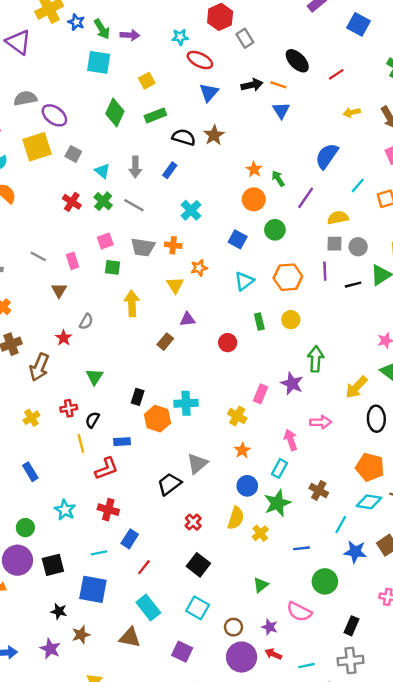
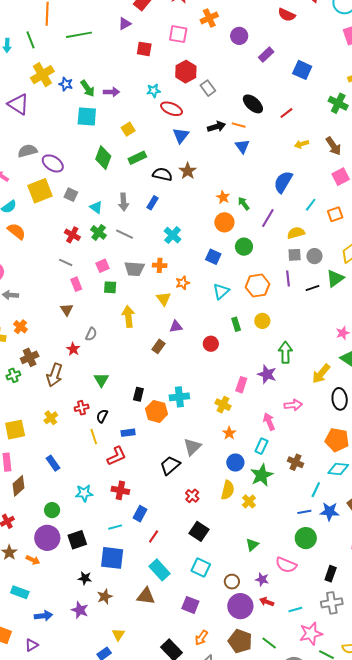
gray line: (38, 256) -> (66, 262), moved
cyan star: (65, 510) -> (84, 493), turned -30
blue line: (302, 548) -> (304, 512), moved

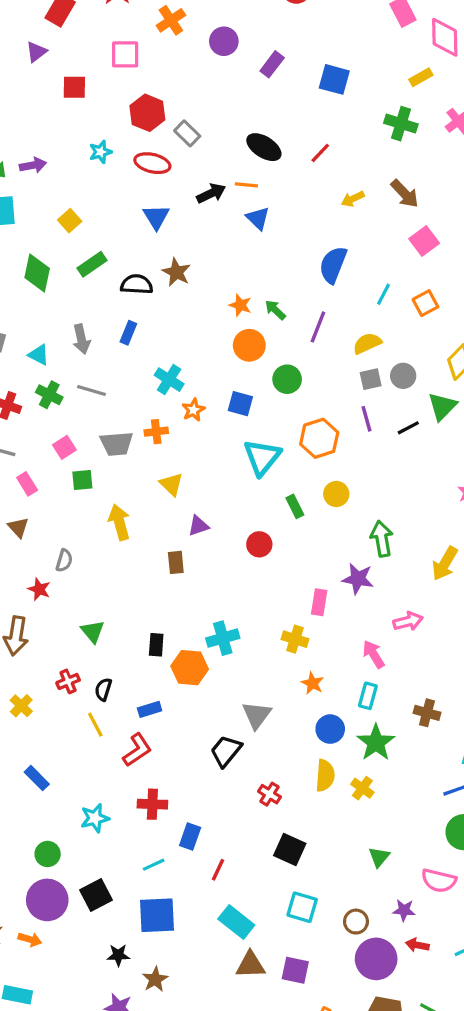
red ellipse: (171, 109) -> (152, 163), moved
orange star: (183, 283) -> (193, 410), moved
cyan triangle: (221, 291) -> (262, 457), size x1.4
brown rectangle: (159, 346) -> (176, 562), turned -32
brown triangle: (146, 596) -> (250, 965), moved

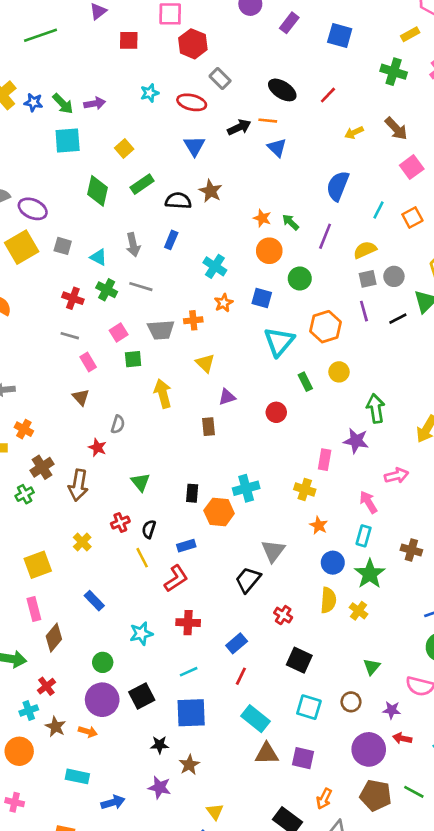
red hexagon: (147, 113) -> (193, 44), moved
cyan cross: (169, 380) -> (215, 266), moved
blue rectangle: (190, 836) -> (237, 643), moved, turned 30
brown circle: (356, 922) -> (351, 702), moved

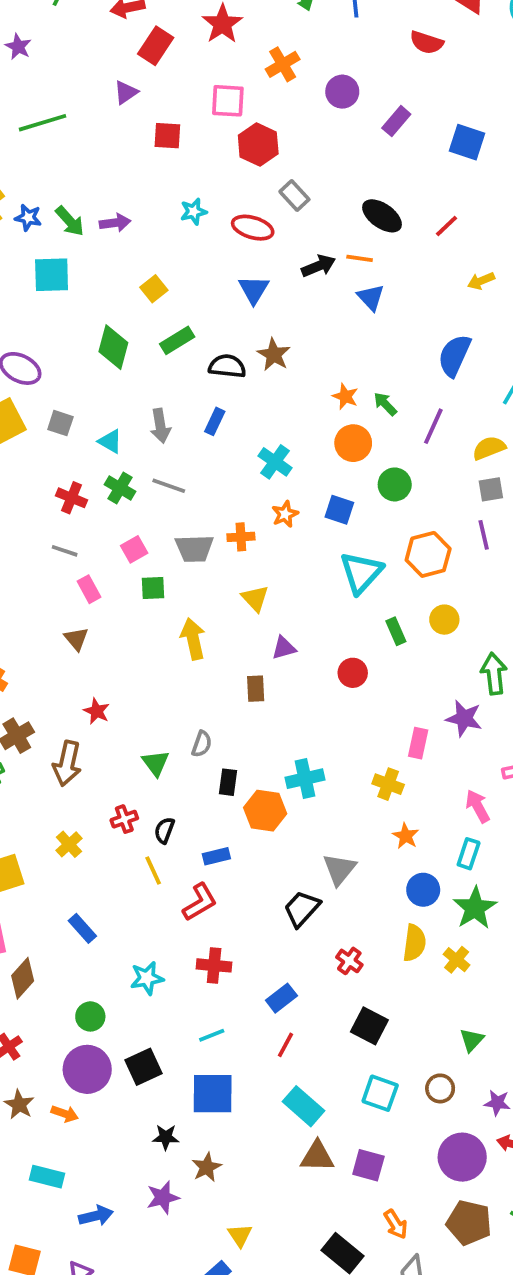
cyan square: (68, 140) -> (52, 275), moved
gray semicircle: (118, 424) -> (202, 744), moved
purple star: (159, 787) -> (163, 1198), turned -30
orange arrow: (324, 799) -> (396, 1224), turned -60

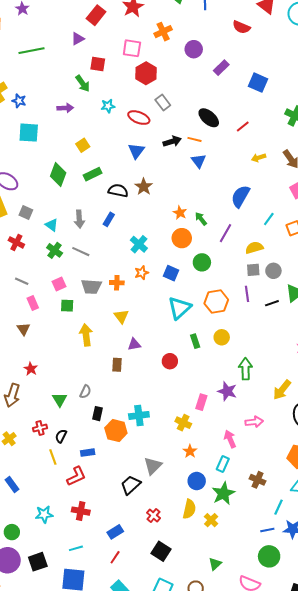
green arrow: (70, 221) -> (83, 83), moved
red cross: (72, 498) -> (16, 242), moved

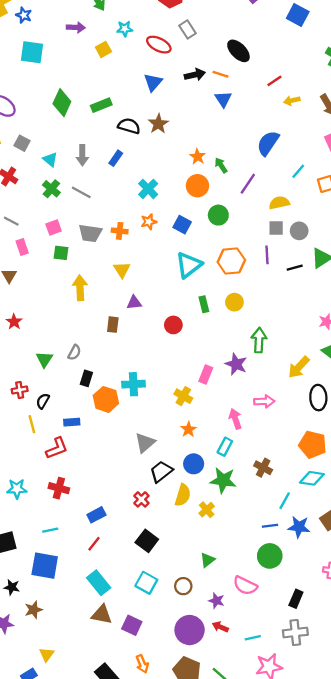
red line: (243, 126) -> (274, 81), moved
yellow square: (83, 145) -> (103, 49), moved
black trapezoid: (131, 485) -> (161, 472), moved
green star: (223, 493) -> (223, 480), turned 30

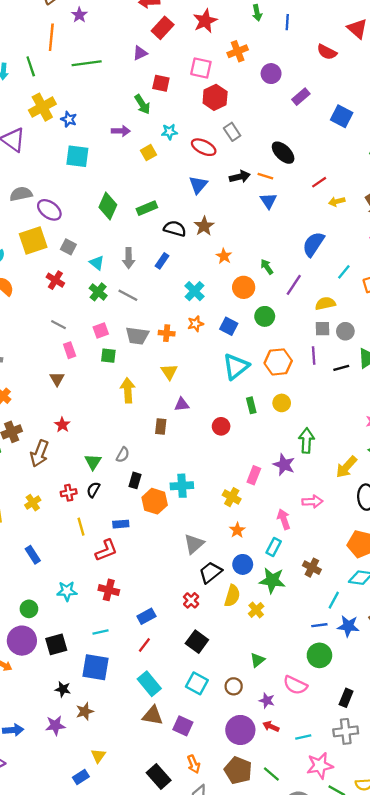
orange star: (198, 157) -> (224, 256), moved
black semicircle: (43, 401) -> (93, 490), moved

